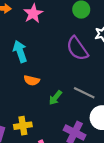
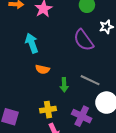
green arrow: (55, 98) -> (64, 85), turned -40
yellow cross: (23, 126) -> (48, 110), moved

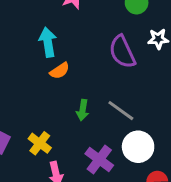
orange semicircle: (42, 69) -> (60, 71), moved, turned -56
yellow cross: (48, 110) -> (40, 143), moved, turned 35

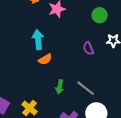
purple semicircle: (122, 52) -> (88, 48), size x0.6

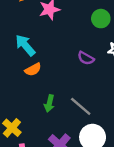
cyan arrow: (38, 40) -> (25, 45), turned -36
purple semicircle: (88, 48) -> (86, 58), turned -40

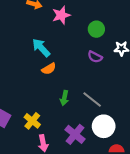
green circle: (101, 19) -> (96, 29), moved

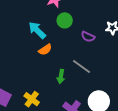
green circle: (96, 29) -> (65, 20), moved
gray line: (92, 99) -> (81, 66), moved

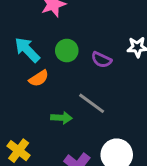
green circle: (65, 20) -> (67, 51), moved
green arrow: (61, 76) -> (62, 118), turned -96

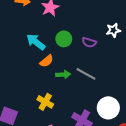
green arrow: (62, 118) -> (63, 74), moved
yellow cross: (19, 151) -> (45, 102), moved

